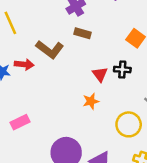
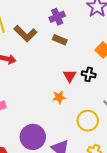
brown L-shape: (50, 49) -> (25, 34), moved

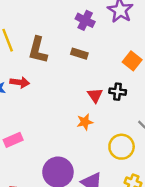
purple cross: (57, 17) -> (85, 20), moved, turned -35
brown L-shape: (25, 34) -> (38, 50), turned 65

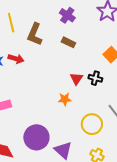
purple cross: (85, 20) -> (67, 15), moved

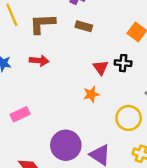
brown L-shape: (35, 34) -> (42, 24), turned 75
red arrow: (16, 59) -> (39, 61), moved

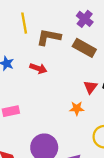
brown rectangle: (84, 26) -> (84, 48), size x1.5

